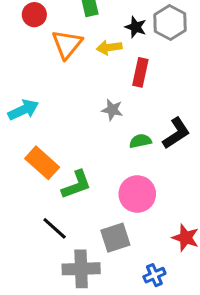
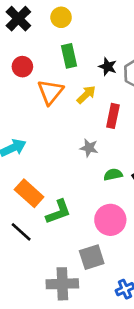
black star: (136, 27) -> (108, 67), moved
yellow arrow: (109, 47) -> (86, 95), turned 144
black line: (55, 228) -> (21, 232), moved

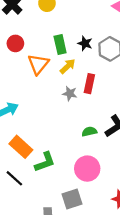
green rectangle: (69, 56) -> (60, 45), moved
gray star: (89, 148) -> (70, 93), moved

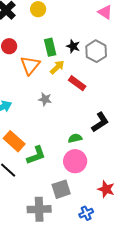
red rectangle: (89, 84) -> (77, 83), turned -66
gray star: (70, 93) -> (45, 99), moved
green semicircle: (89, 132) -> (75, 138), moved

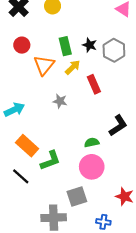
red rectangle: (77, 83) -> (94, 84), turned 30
blue cross: (86, 213) -> (103, 222), turned 32

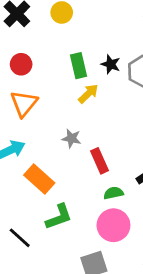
orange triangle: (44, 65) -> (24, 103), moved
red rectangle: (94, 84) -> (99, 161), moved
orange rectangle: (27, 146) -> (39, 179), moved

